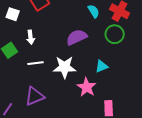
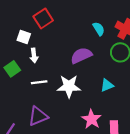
white square: (13, 14) -> (24, 37), moved
pink star: (87, 87) -> (92, 119), moved

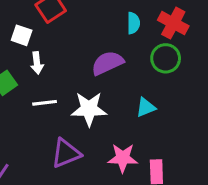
cyan semicircle: (99, 29) -> (133, 23), turned 32
purple triangle: (38, 116) -> (66, 153), moved
pink star: (92, 119) -> (123, 158), turned -30

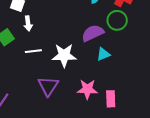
purple semicircle: (107, 63) -> (93, 33), moved
purple triangle: (66, 153) -> (48, 86), turned -35

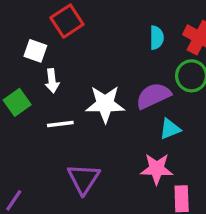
white star: (64, 55) -> (105, 104), moved
pink star: (87, 89) -> (157, 169), moved

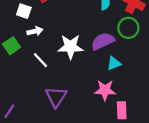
white arrow: (52, 81) -> (35, 31), turned -96
white line: (60, 124) -> (40, 60), turned 54

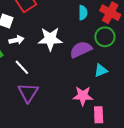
white star: (70, 47) -> (50, 39), moved
cyan triangle: (114, 63) -> (101, 71), moved
purple triangle: (56, 97) -> (28, 93), moved

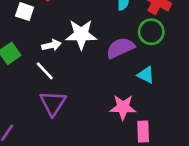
white arrow: (17, 40) -> (51, 45), moved
cyan triangle: (101, 71) -> (146, 75), turned 48

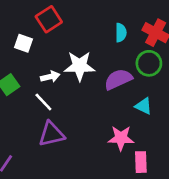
purple triangle: (53, 103) -> (51, 134), turned 44

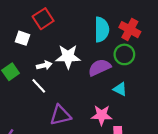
cyan semicircle: (121, 33) -> (102, 30), size x1.6
purple triangle: (51, 134) -> (60, 115), moved

